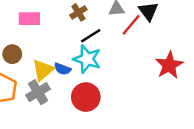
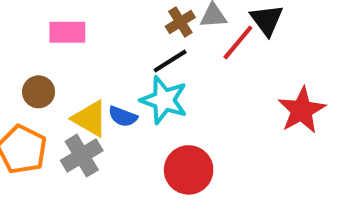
brown cross: (78, 12) -> (180, 22), moved
yellow triangle: (43, 70) -> (90, 119), turned -50
red circle: (86, 97) -> (189, 170), moved

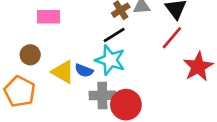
red line: (238, 42) -> (172, 38), moved
gray cross: (82, 156) -> (102, 95), moved, turned 30

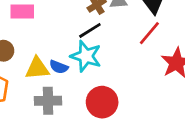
yellow triangle: (63, 72) -> (37, 68), turned -35
gray cross: (102, 95) -> (48, 101), moved

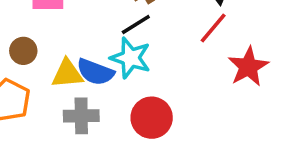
blue semicircle: (59, 67) -> (95, 72), size x1.5

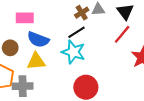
blue semicircle: (95, 72) -> (38, 40), moved
gray cross: (81, 116) -> (23, 86), moved

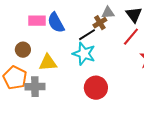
brown cross: (82, 13) -> (100, 23), moved
blue semicircle: (38, 40) -> (56, 23), moved, turned 40

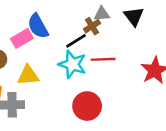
pink rectangle: (37, 21) -> (22, 38), moved, turned -30
red line: (131, 37) -> (103, 59), moved, turned 48

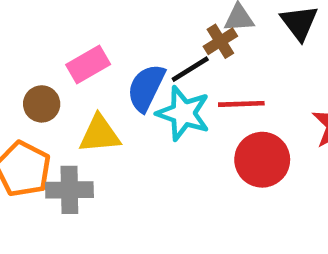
blue semicircle: (38, 26) -> (146, 88), moved, turned 55
red circle: (87, 106) -> (262, 160), moved

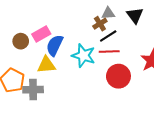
black line: (190, 69) -> (108, 36), moved
blue semicircle: (146, 88) -> (55, 45), moved
brown circle: (42, 104) -> (21, 41), moved

